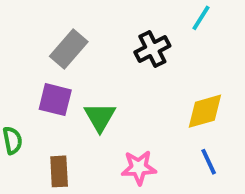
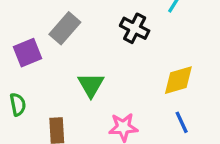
black cross: (152, 49) -> (135, 28), turned -36
purple square: (55, 100) -> (28, 53), moved, turned -36

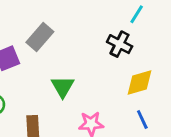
black cross: (135, 28) -> (120, 44), moved

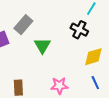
green triangle: (63, 87) -> (42, 46), moved

